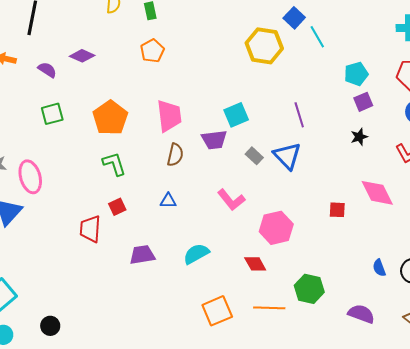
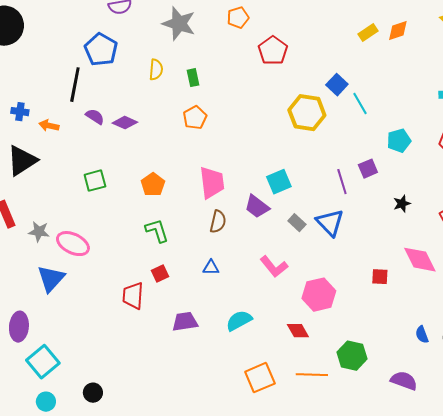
purple semicircle: (47, 70) -> (95, 117), moved
purple square: (363, 102) -> (368, 169), moved
orange pentagon: (110, 118) -> (153, 185), size x0.7
purple trapezoid: (214, 140) -> (257, 207), turned 44
pink ellipse: (30, 177) -> (73, 244), turned -48

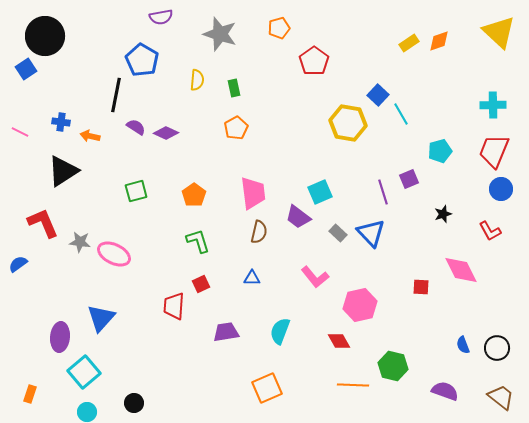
blue triangle: (51, 279) -> (101, 318), moved
cyan semicircle: (239, 321) -> (280, 331), turned -40
orange square: (260, 378) -> (267, 388), moved

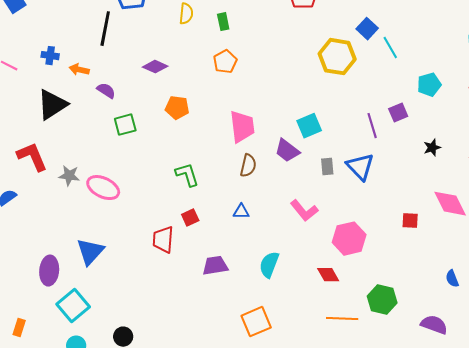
purple semicircle: (136, 127) -> (106, 91), moved
orange pentagon: (194, 195) -> (177, 108), moved, turned -30
gray rectangle: (338, 233) -> (327, 167), turned 42

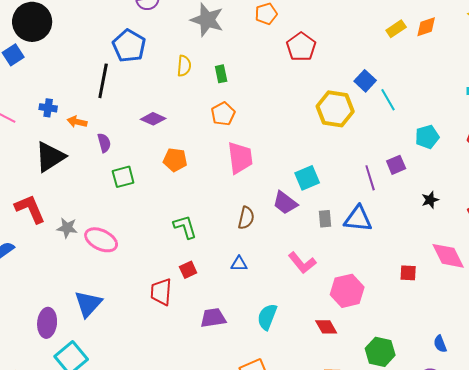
purple semicircle: (106, 91) -> (104, 143), turned 42
pink trapezoid: (242, 127) -> (240, 158), moved
blue triangle: (360, 167) -> (358, 219), turned -40
blue semicircle: (452, 279) -> (440, 344), moved

